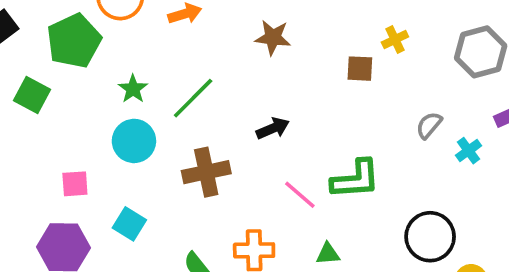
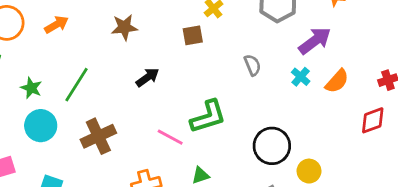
gray semicircle: (429, 125) -> (253, 65), turned 130
black arrow: (273, 128) -> (147, 77), moved
cyan cross: (468, 151) -> (301, 77), moved

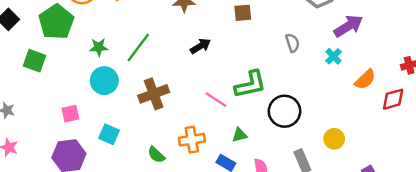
orange semicircle: (337, 81) -> (365, 79), moved
green star: (31, 88) -> (99, 47), turned -30
black circle: (272, 146) -> (284, 111), moved

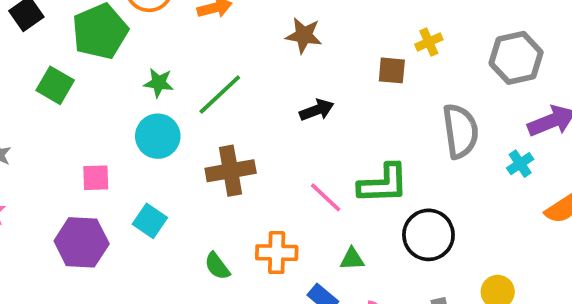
gray semicircle: (293, 43) -> (460, 131), size x1.8

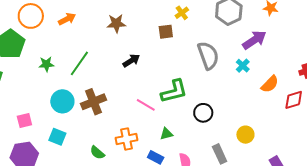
cyan circle: (158, 136) -> (62, 101), moved
black circle: (428, 235) -> (203, 113), size x0.7

